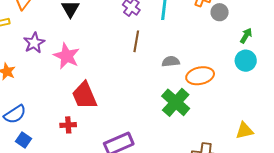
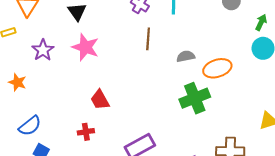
pink star: (67, 56) -> (85, 47), moved
red trapezoid: (85, 96) -> (100, 100), size x0.7
green cross: (176, 102) -> (195, 98), turned 32

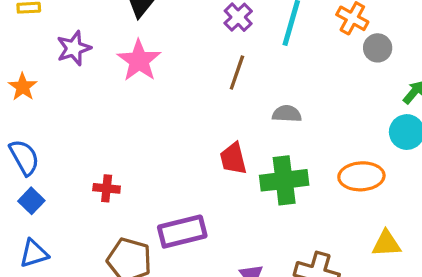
orange ellipse: (217, 68) -> (361, 176), moved
red trapezoid: (100, 100) -> (233, 159), moved
blue semicircle: (30, 126) -> (24, 157), turned -95

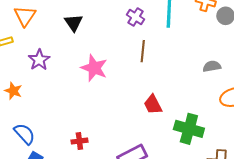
pink star: (139, 61) -> (94, 68), moved
gray semicircle: (287, 114) -> (212, 66), moved
green cross: (284, 180) -> (189, 129), moved, turned 36

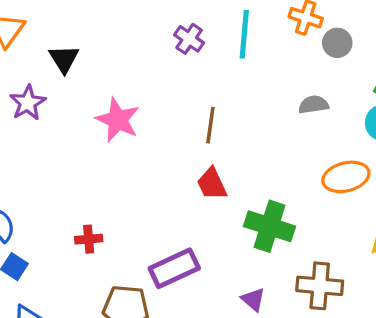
black triangle: (74, 23) -> (64, 59), moved
brown line: (143, 51) -> (210, 125), moved
gray semicircle: (212, 66) -> (314, 105), moved

